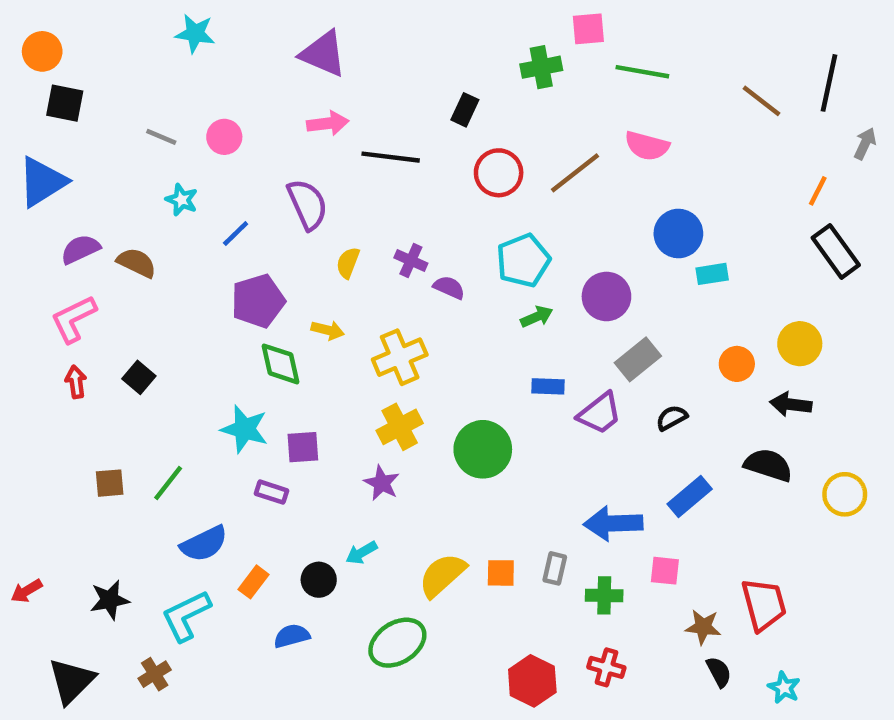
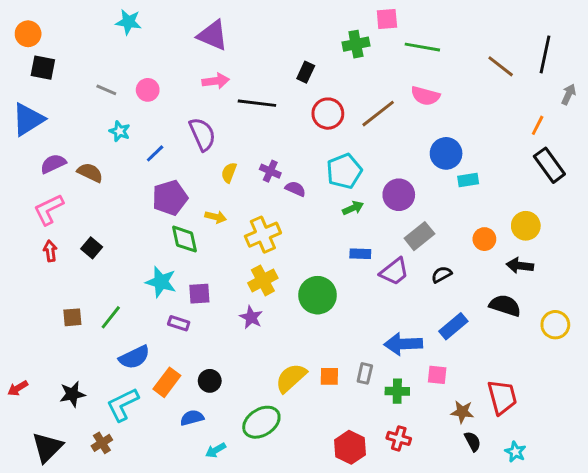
cyan arrow: (361, 553) -> (216, 450), moved
orange rectangle: (254, 582) -> (167, 382), size x1.4

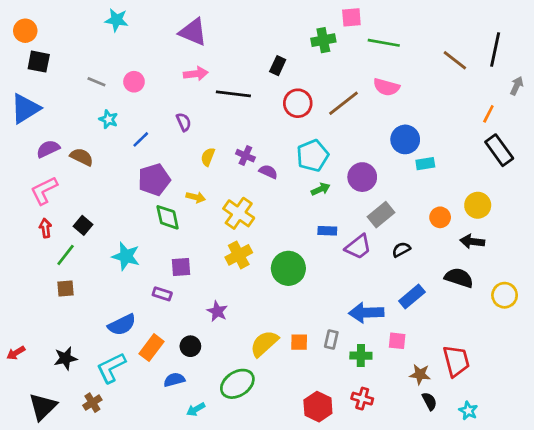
purple semicircle: (202, 134) -> (184, 122), size x0.6
yellow cross: (263, 235) -> (239, 213), turned -32
cyan star: (161, 282) -> (126, 256), moved
green line: (111, 317) -> (66, 255), moved
purple star: (251, 317) -> (217, 311), moved

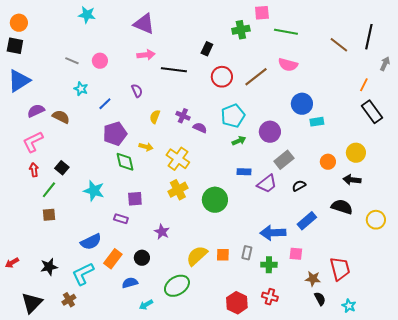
black square: (39, 62) -> (15, 46), moved

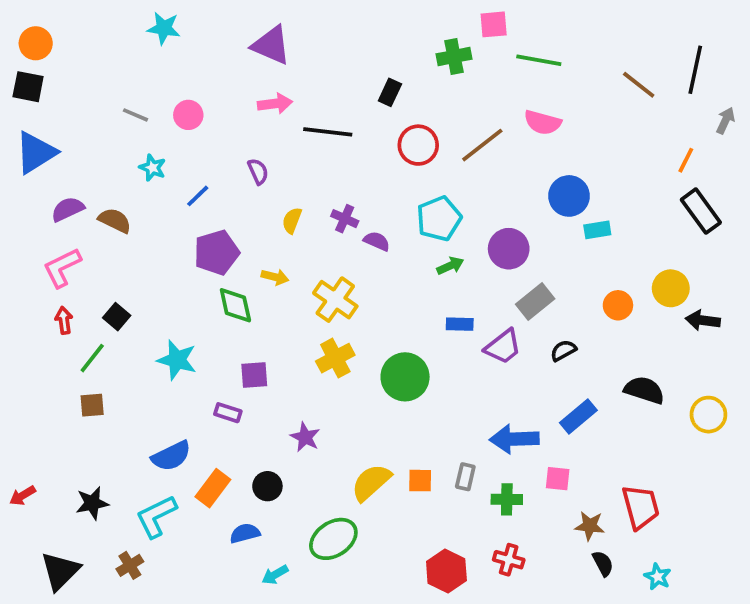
black arrow: (352, 180) -> (703, 320), moved

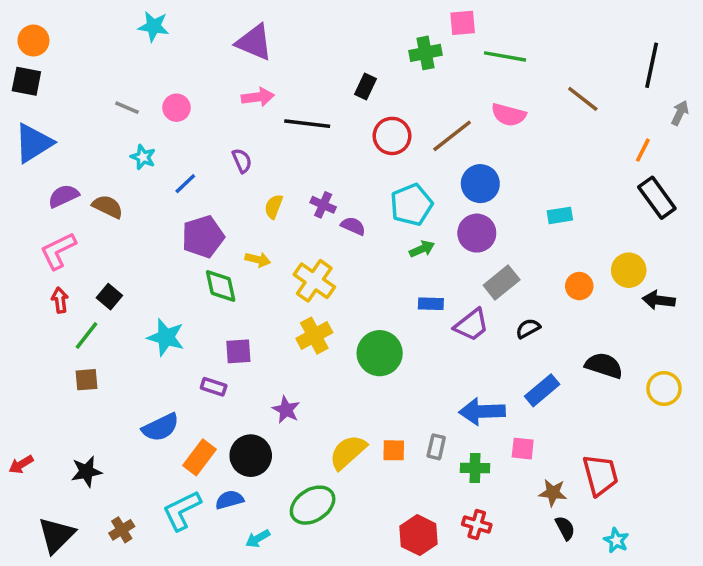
brown line: (639, 85) -> (583, 99), moved
blue circle: (569, 196) -> (480, 184), moved
black circle: (267, 486) -> (251, 456), size x1.5
cyan L-shape: (156, 516) -> (182, 510), moved

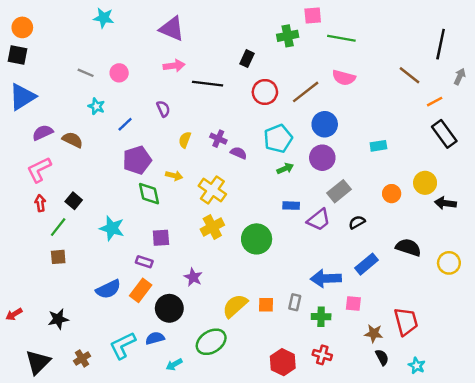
brown line: (583, 99) -> (410, 75), moved
orange line: (643, 150) -> (435, 102), turned 35
orange rectangle: (199, 457) -> (141, 290), moved

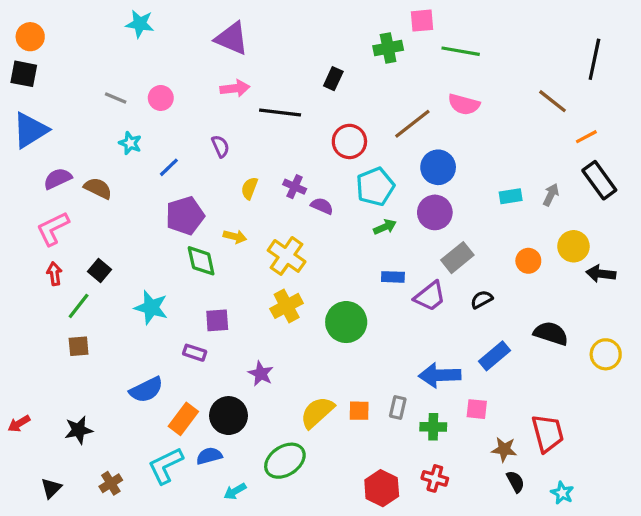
gray arrow: (460, 76) -> (551, 195), moved
red circle: (265, 92) -> (349, 141), moved
orange rectangle: (141, 290) -> (183, 419), moved
black triangle: (38, 362) -> (51, 488), size x0.6

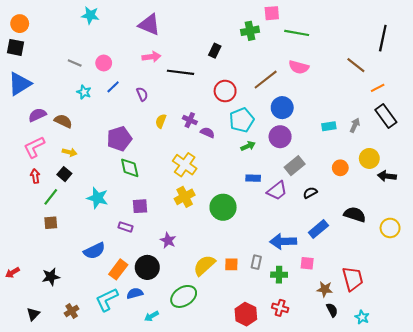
blue line: (169, 167) -> (113, 87), moved
yellow arrow: (235, 237) -> (69, 152), moved

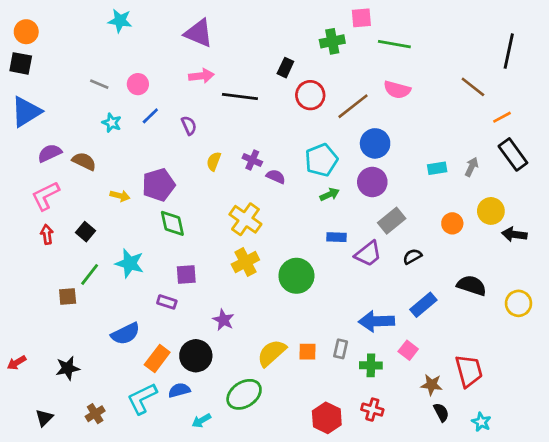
red circle: (225, 91) -> (310, 95), moved
yellow arrow: (69, 152) -> (120, 196), moved
green line: (51, 197) -> (90, 274), moved
pink square: (307, 263) -> (408, 350), turned 32

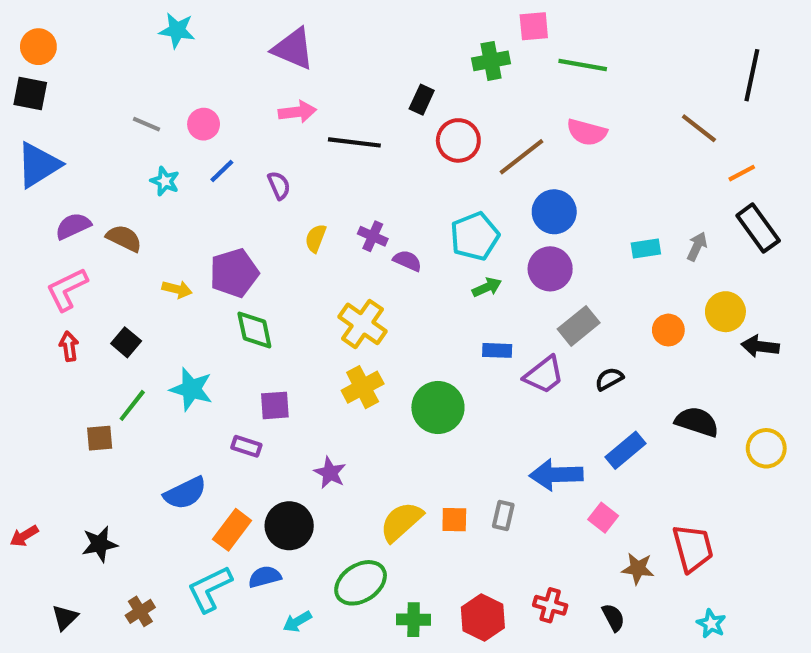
green cross: (371, 365) -> (414, 620), moved
black semicircle: (441, 412) -> (613, 617), moved

